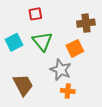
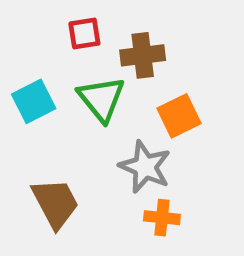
brown cross: (86, 23) -> (143, 55), moved

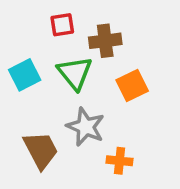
gray star: (145, 167) -> (86, 127), moved

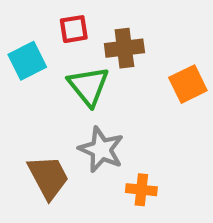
cyan square: (25, 75) -> (27, 61), moved
orange square: (132, 86) -> (188, 84), moved

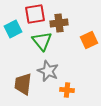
red square: (74, 29) -> (35, 14), size x1.5
brown trapezoid: (48, 177) -> (23, 84), turned -145

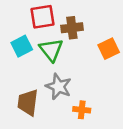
cyan square: (13, 29) -> (22, 46), moved

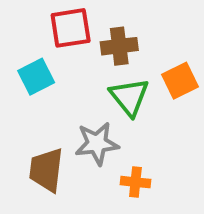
green triangle: (51, 50) -> (129, 97), moved
gray star: (58, 87) -> (97, 143), turned -30

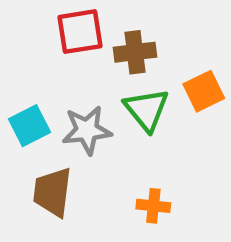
cyan square: (36, 77) -> (30, 126), moved
gray star: (97, 143) -> (87, 130), moved

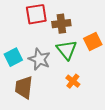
gray star: (87, 130) -> (39, 59), turned 30
orange cross: (153, 206) -> (73, 81), moved, turned 32

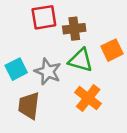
green triangle: (67, 50) -> (81, 60), turned -35
orange cross: (73, 81) -> (88, 98), size x1.5

